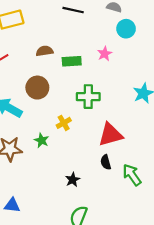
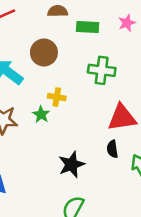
yellow cross: (64, 123) -> (57, 97), moved, turned 32
black star: (73, 180) -> (72, 164), size x1.5

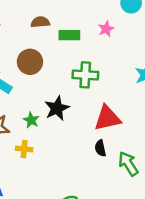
yellow cross: (57, 97) -> (24, 149), moved
black star: (72, 164) -> (57, 108), moved

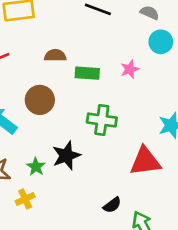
red triangle: (107, 118) -> (145, 161), moved
black semicircle: (100, 148) -> (112, 205), turned -119
yellow cross: (24, 149) -> (25, 199), turned -35

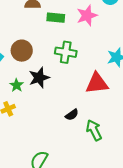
pink star: (130, 69) -> (87, 15), size x1.5
brown circle: (40, 100) -> (22, 51), moved

